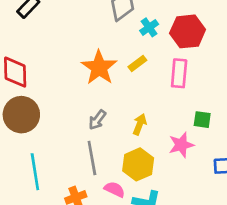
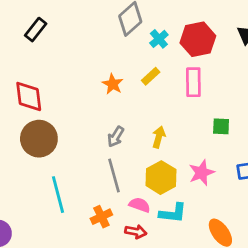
orange star: (99, 68) -> (113, 84), size x0.6
pink star: (181, 145) -> (202, 173), moved

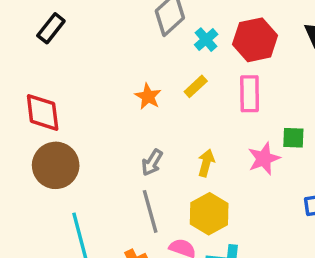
green square: (221, 126) -> (293, 138), moved
pink star: (202, 173) -> (264, 159), moved

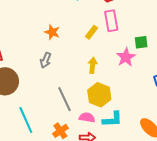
yellow rectangle: (196, 86) -> (92, 32), moved
gray arrow: (152, 162) -> (46, 60), moved

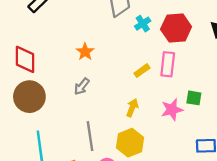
orange star: (52, 32) -> (85, 52), moved

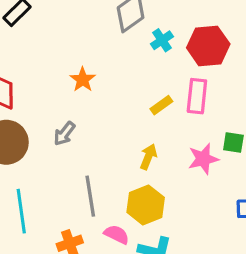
gray arrow: (82, 86) -> (64, 134), moved

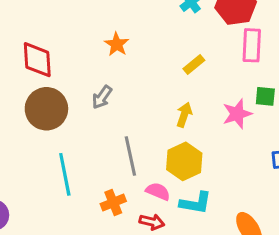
pink rectangle: (197, 96) -> (252, 45), moved

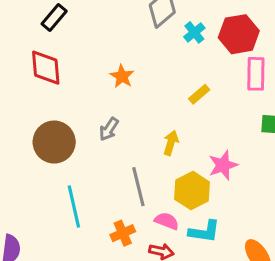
red diamond: (37, 60) -> (46, 68), moved
pink star: (237, 114) -> (223, 165), moved
yellow arrow: (184, 115) -> (171, 143), moved

